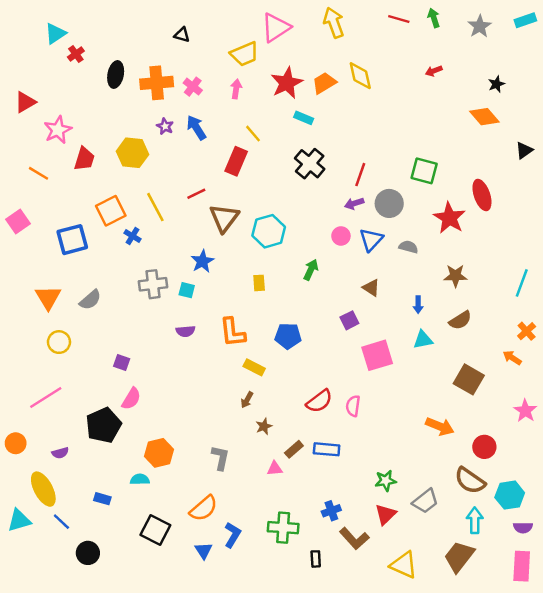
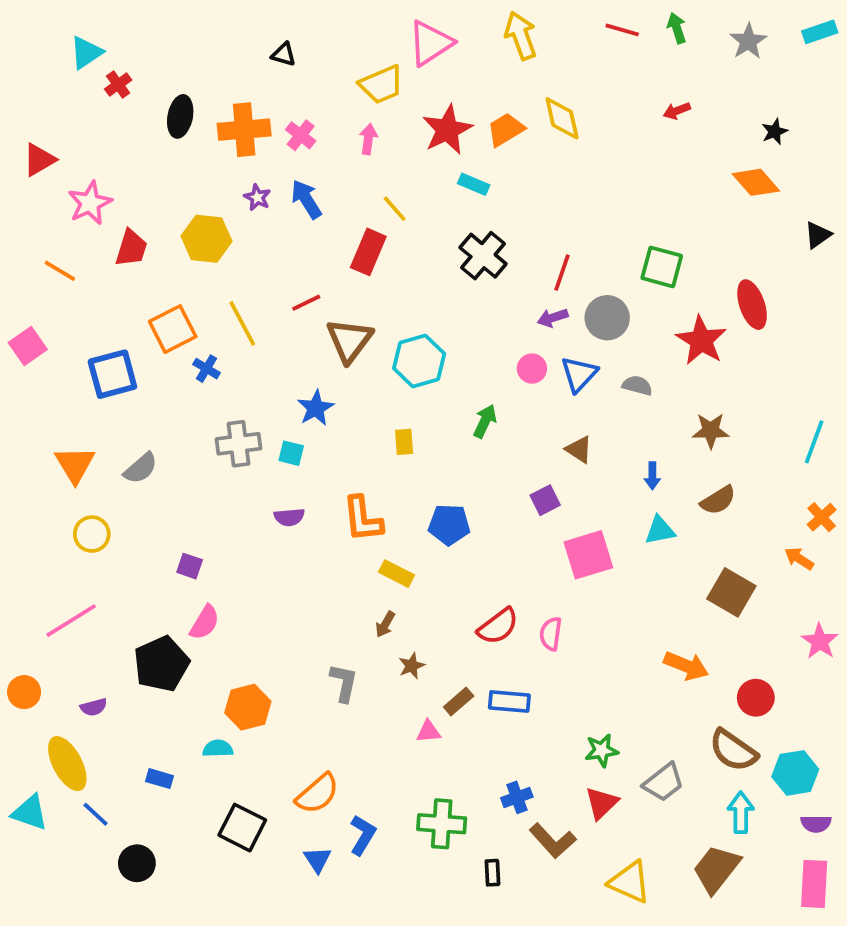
gray L-shape: (220, 458) -> (344, 683), moved
cyan triangle: (19, 520) -> (30, 812), turned 35

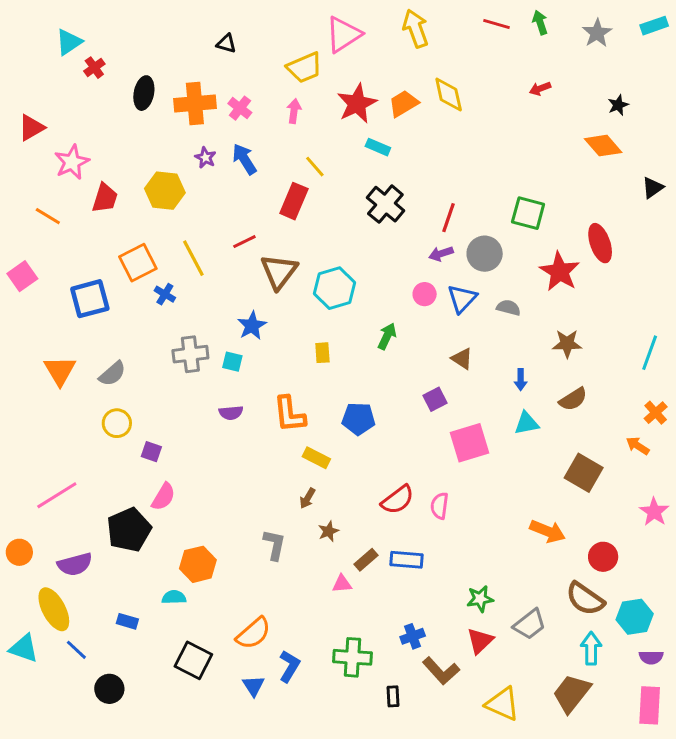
yellow circle: (92, 534) -> (117, 423), moved
purple semicircle: (94, 707) -> (75, 564), size x1.6

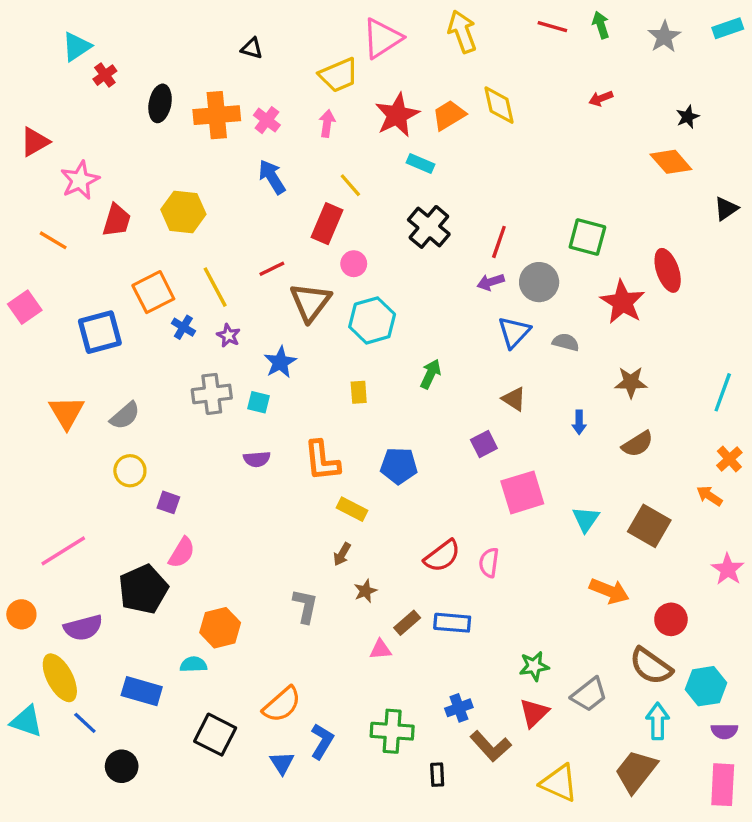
purple star: (205, 158) -> (228, 335), moved
pink circle: (425, 294) -> (354, 264), moved
cyan triangle: (527, 423) -> (586, 519), moved, turned -44
blue rectangle: (127, 621) -> (142, 691), size x1.6

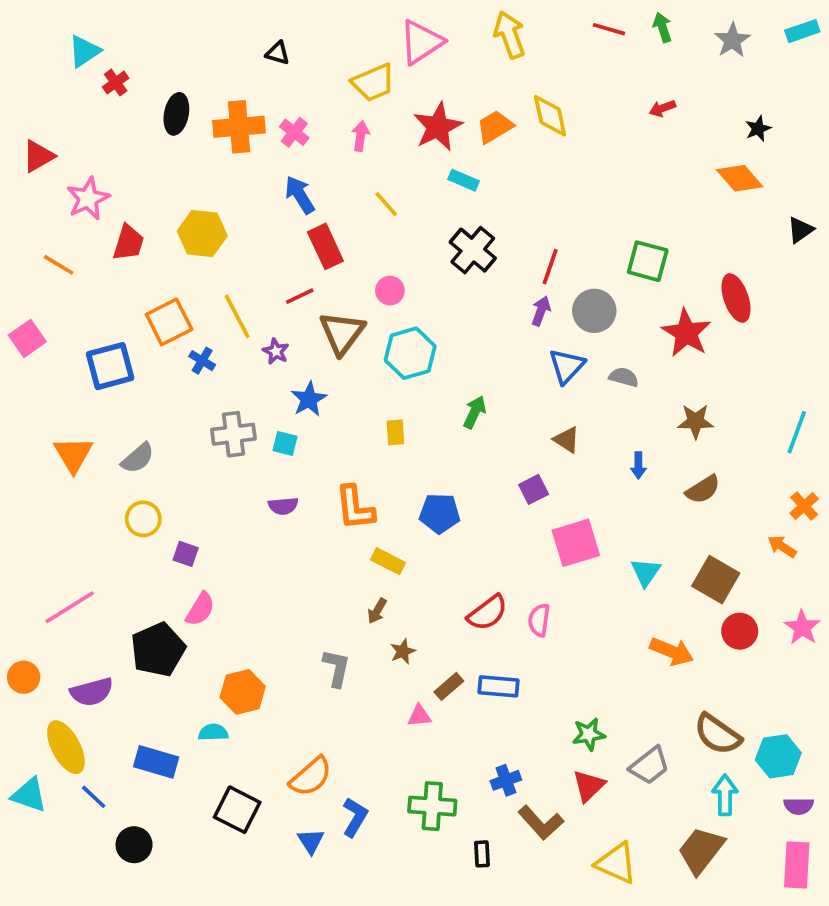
red rectangle: (327, 224) -> (325, 246), moved, turned -48
purple arrow: (491, 282) -> (541, 311), turned 128
purple star: (228, 335) -> (276, 351), moved
red circle: (671, 619) -> (740, 631), moved

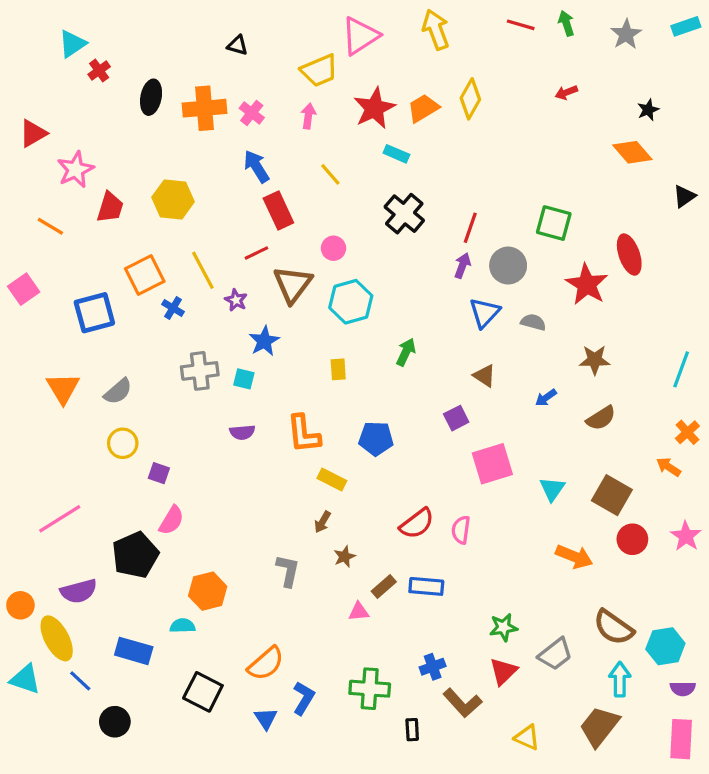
yellow diamond: (550, 116) -> (470, 99), turned 42
blue arrow: (638, 465) -> (546, 398), turned 55
orange circle: (24, 677) -> (20, 605), moved
yellow triangle: (616, 863) -> (527, 737), size x0.7

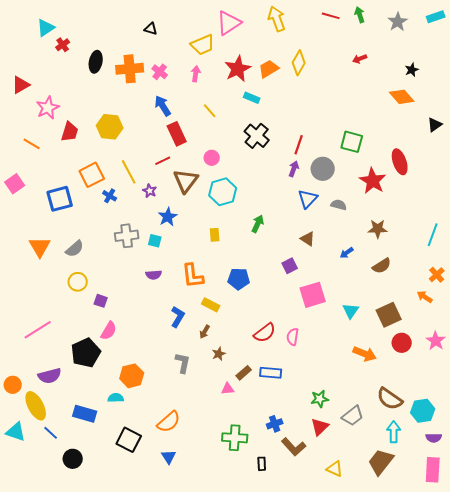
brown square: (612, 495) -> (389, 315), turned 35
blue L-shape: (304, 698) -> (178, 317), moved

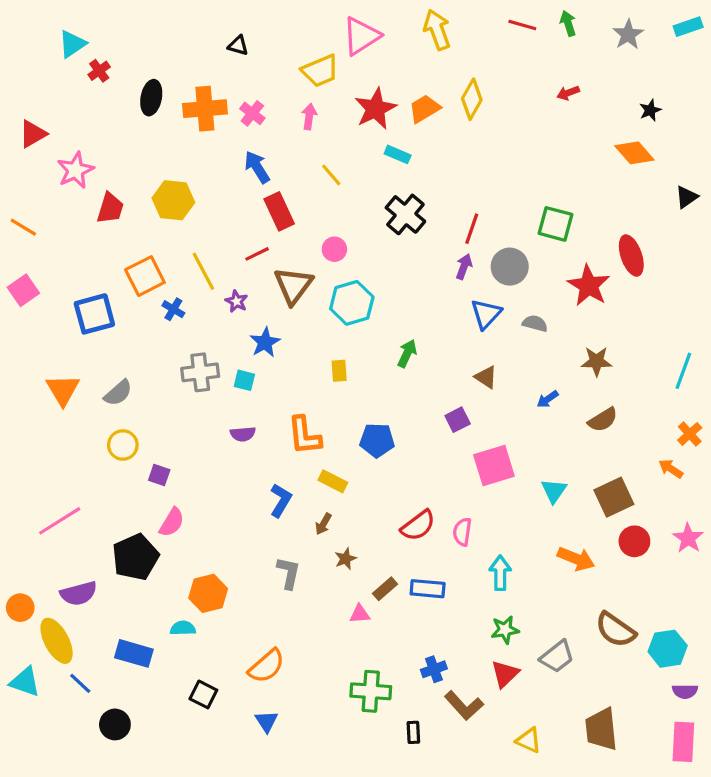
orange line: (32, 144) -> (23, 227), moved
cyan arrow: (394, 432) -> (500, 573), moved
black square: (129, 440) -> (203, 694), size x0.7
brown trapezoid: (381, 462) -> (601, 729), turned -44

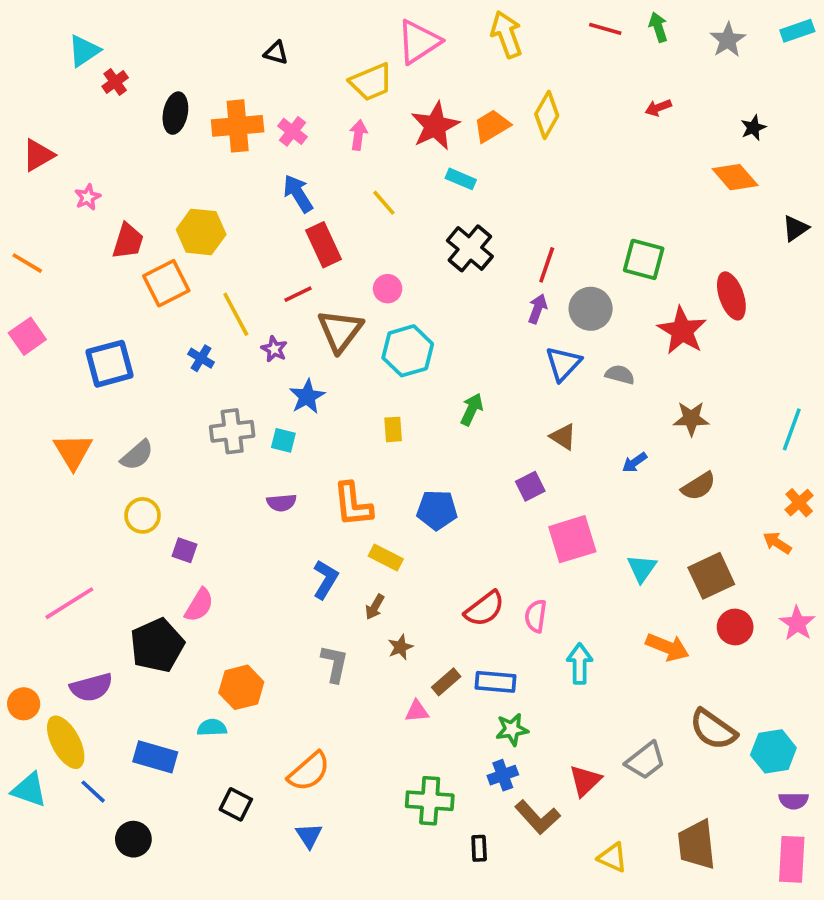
pink star: (75, 170) -> (88, 197), size x0.6
orange square: (145, 276) -> (166, 283), moved
green star: (505, 630) -> (512, 729), moved

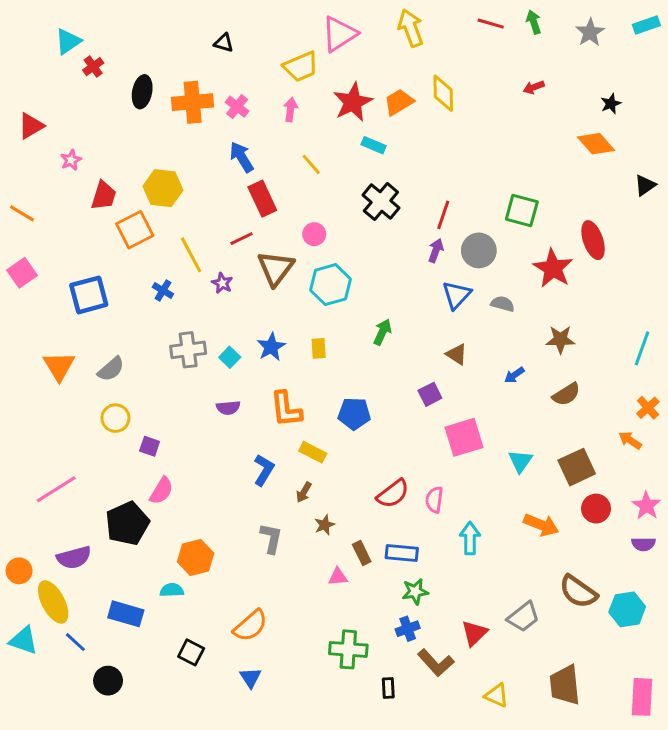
yellow diamond: (547, 115) -> (443, 93), turned -30
blue star: (307, 397) -> (271, 347), moved
cyan square: (283, 440) -> (230, 357), turned 30
brown rectangle: (446, 682) -> (362, 553), turned -75
purple semicircle: (794, 801) -> (643, 544), moved

